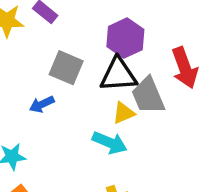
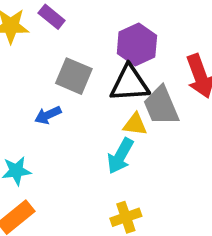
yellow triangle: (124, 113) -> (135, 124), turned 30
cyan arrow: (110, 143) -> (120, 156), turned 96

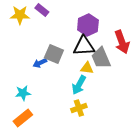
gray square: (74, 76) -> (54, 54), moved
yellow cross: (126, 217) -> (79, 108), moved

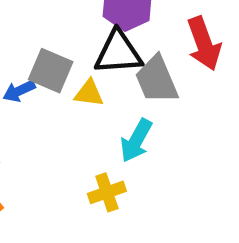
yellow triangle: (87, 68) -> (89, 93), moved
cyan arrow: (79, 85) -> (136, 141), moved

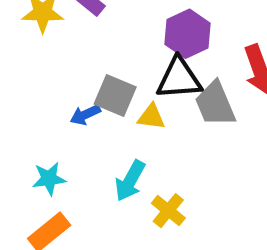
cyan arrow: (136, 141) -> (130, 181), moved
yellow cross: (107, 192) -> (168, 211), turned -32

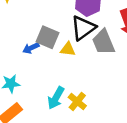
black triangle: (179, 78) -> (83, 28), turned -32
cyan arrow: (130, 181) -> (56, 98), moved

